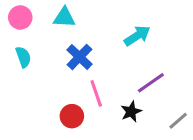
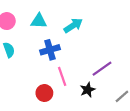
cyan arrow: (137, 36) -> (73, 25), moved
blue cross: (79, 57) -> (50, 50), turned 30

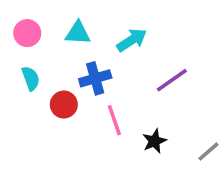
purple line: (102, 69) -> (172, 80), moved
red circle: (44, 93) -> (64, 105), moved

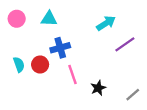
cyan arrow: (132, 40) -> (106, 23), moved
cyan semicircle: (31, 78) -> (19, 65), moved
purple line: (172, 80) -> (125, 44), moved

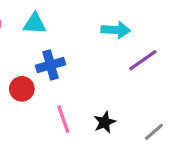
cyan arrow: (106, 23) -> (116, 30), turned 36
pink line: (72, 75) -> (63, 119), moved

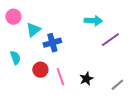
cyan triangle: (35, 24) -> (33, 30), moved, turned -42
red circle: (22, 89) -> (40, 70), moved

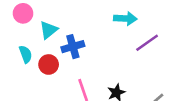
cyan semicircle: (15, 58) -> (26, 54), moved
red circle: (40, 70) -> (49, 64), moved

